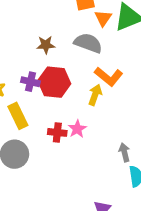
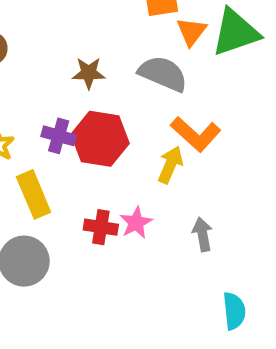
gray arrow: (124, 152) -> (202, 234), moved

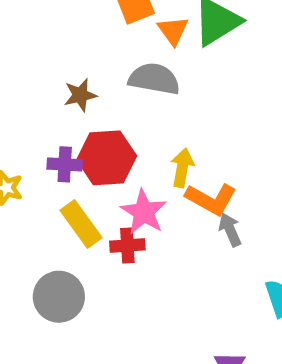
orange L-shape: (196, 134) -> (211, 199), moved
yellow rectangle: (34, 194) -> (81, 224), moved
pink star: (136, 223) -> (144, 212), moved, size x1.4

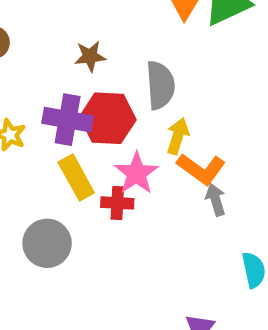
gray semicircle: (154, 79) -> (160, 85), moved, turned 69
purple cross: (65, 164) -> (68, 120), size x1.5

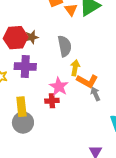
red hexagon: (108, 118) -> (16, 38), moved
yellow rectangle: (76, 177) -> (21, 107), moved, turned 30

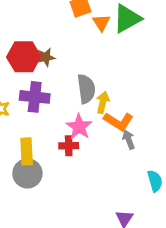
gray semicircle: (65, 46) -> (86, 89), moved

